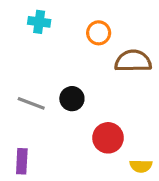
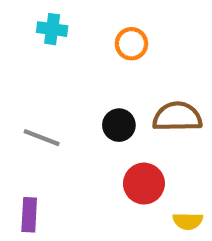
brown semicircle: (133, 61) -> (177, 117), moved
black circle: (72, 99) -> (119, 125), moved

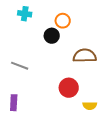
black circle: (119, 125) -> (52, 36), moved

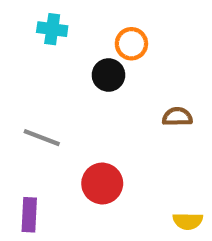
brown semicircle: (85, 56) -> (177, 117), size x0.6
red circle: (69, 88) -> (102, 184), moved

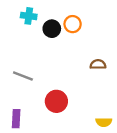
black circle: (108, 75) -> (52, 29), moved

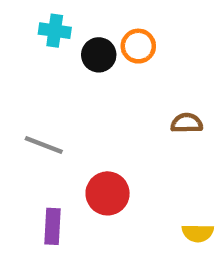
purple rectangle: (16, 119) -> (53, 226), moved

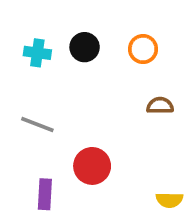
cyan cross: (55, 31) -> (37, 53), moved
orange circle: (138, 46) -> (143, 49), moved

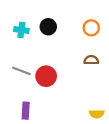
orange circle: (143, 49) -> (91, 28), moved
red circle: (92, 166) -> (46, 76), moved

